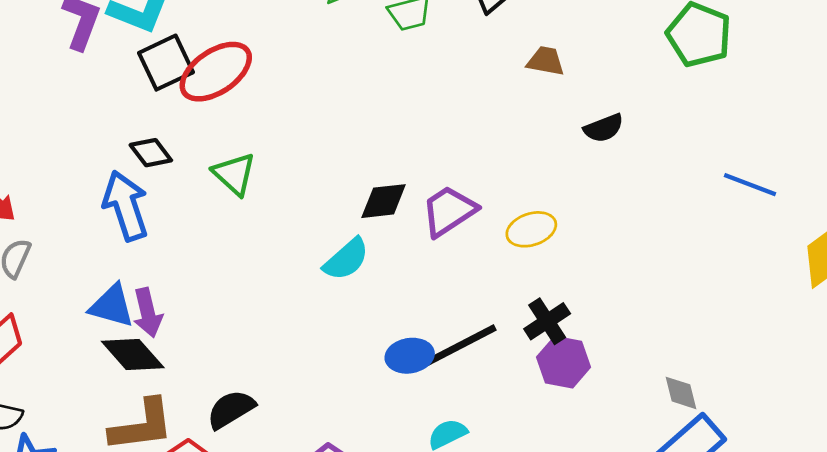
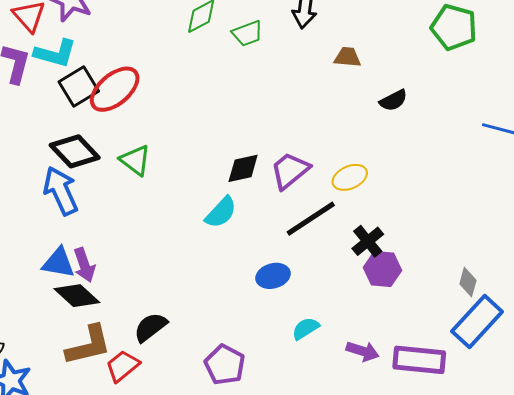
black diamond: (151, 153) -> (75, 151), size x1.6
black line: (461, 345) -> (311, 219), moved
gray diamond: (681, 393) -> (468, 282), turned 36

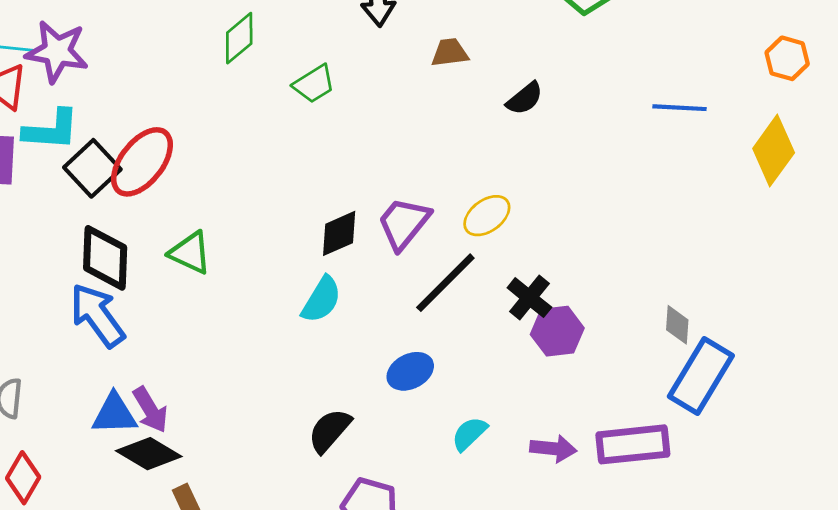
green trapezoid: (247, 33) -> (314, 84), moved
black diamond: (75, 151) -> (105, 258), turned 57
black semicircle: (150, 327) -> (330, 431), moved

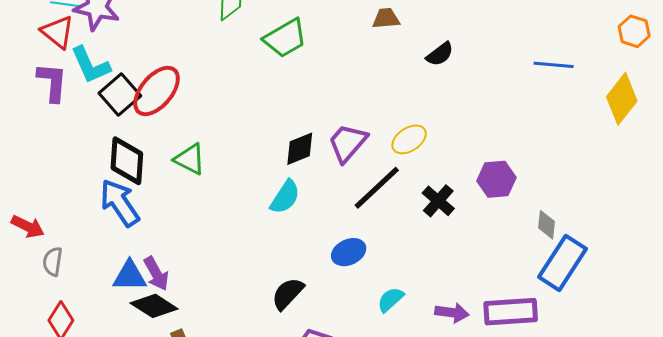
green trapezoid: (314, 84) -> (285, 38), size x1.4
cyan L-shape: (51, 130) -> (90, 65), turned 60
purple hexagon: (557, 331) -> (496, 179), moved

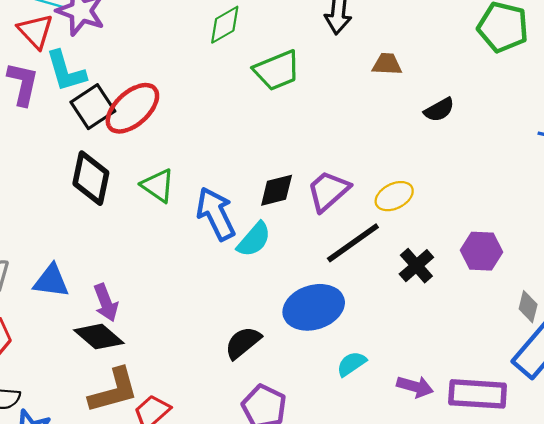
blue arrow: (120, 203) -> (216, 214), moved
blue ellipse: (349, 252) -> (314, 307), size x1.6
blue triangle: (130, 276) -> (51, 281), moved

